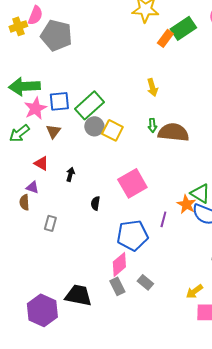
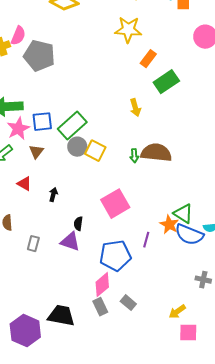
green rectangle: (183, 28) -> (166, 82), moved
green arrow: (152, 125) -> (134, 156), moved
purple triangle: (32, 187) -> (70, 242), moved, size x1.5

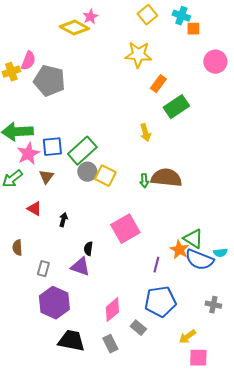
blue pentagon: (115, 256) -> (160, 302), moved
gray rectangle: (100, 307) -> (110, 344), moved
purple hexagon: (25, 331) -> (54, 303), moved

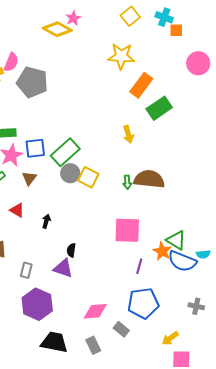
orange rectangle: (158, 84) -> (141, 85), size x1.4
pink square: (125, 229) -> (127, 230), moved, turned 32
pink diamond: (112, 310) -> (95, 311), turned 35

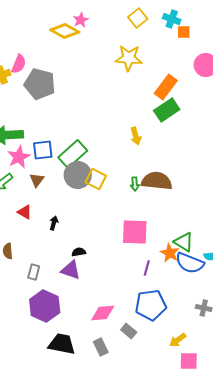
orange rectangle: (141, 85) -> (166, 87), moved
gray circle: (70, 173) -> (78, 175), size x1.4
black semicircle: (71, 250) -> (79, 252), turned 72

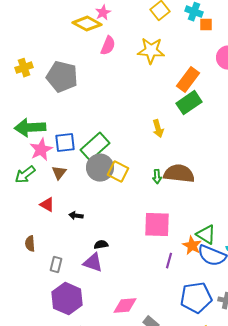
pink semicircle: (19, 64) -> (108, 46), moved
black arrow: (54, 223) -> (76, 216), turned -96
blue pentagon: (151, 305) -> (196, 298), moved

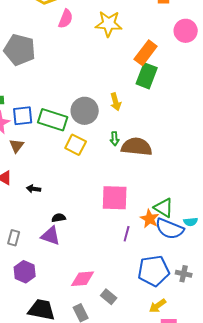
green rectangle: (189, 103) -> (147, 76), turned -35
green rectangle: (95, 147) -> (53, 120), turned 60
gray circle: (100, 168) -> (85, 111), moved
green arrow: (157, 177) -> (115, 139), moved
purple hexagon: (67, 299) -> (25, 272), size x0.7

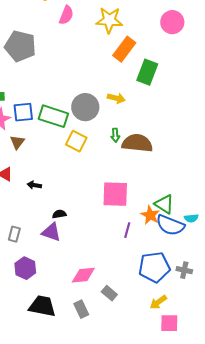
pink circle: (186, 31) -> (172, 22), moved
orange rectangle: (146, 53) -> (124, 49), moved
yellow arrow: (116, 102) -> (116, 98), turned -60

